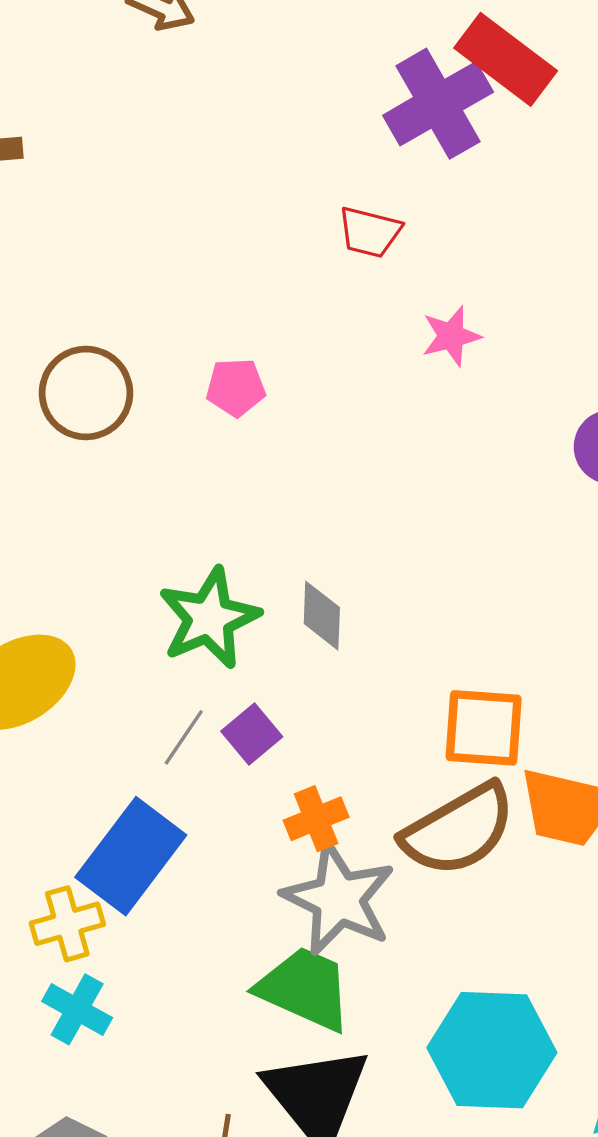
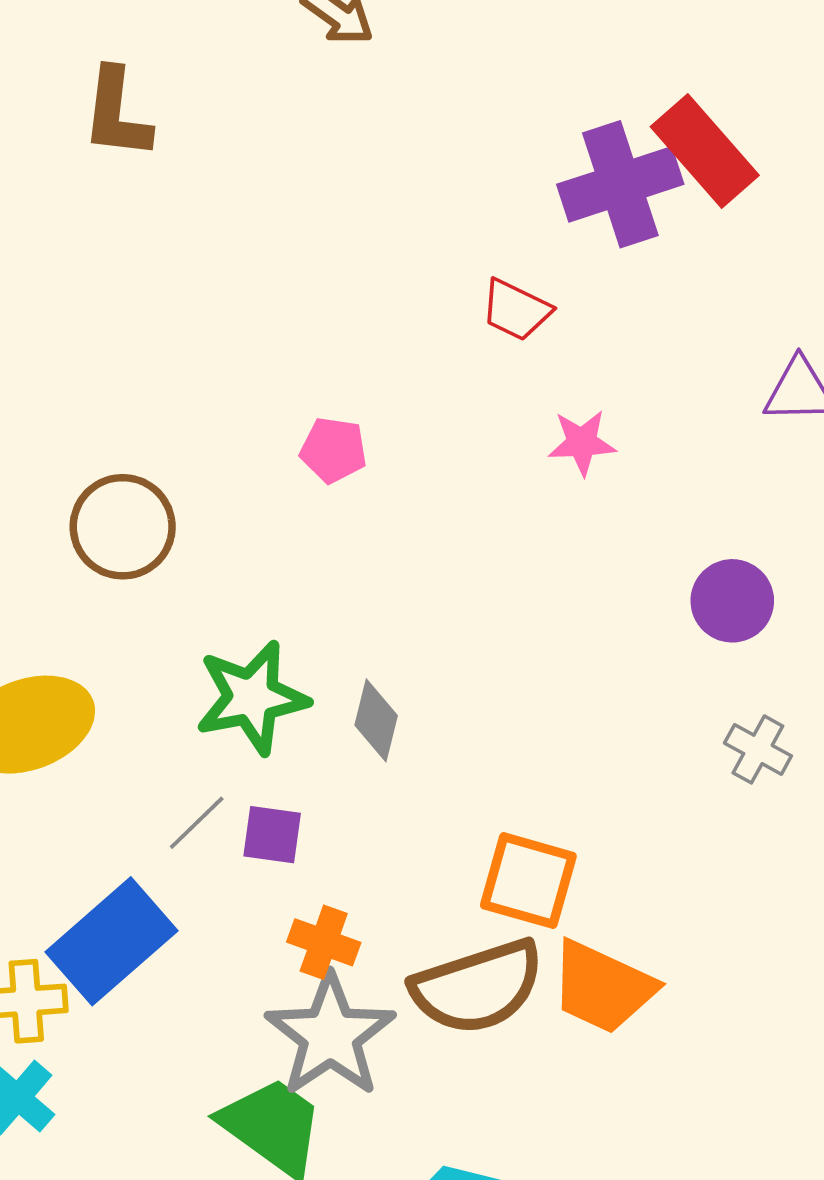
brown circle: (86, 393) -> (123, 527), moved
purple square: (252, 734) -> (272, 835), turned 36
orange cross: (316, 819) -> (324, 942), turned 30

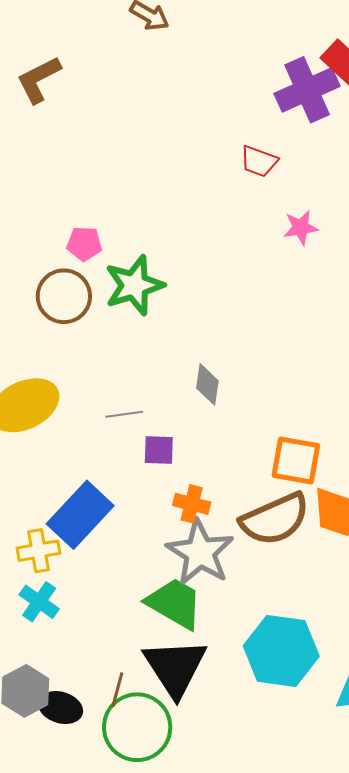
brown L-shape: (117, 114) -> (39, 79), turned 62
pink pentagon: (333, 450) -> (84, 244), moved
green star: (252, 698) -> (134, 285), moved
gray line: (197, 823) -> (124, 414), moved, turned 42

